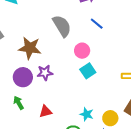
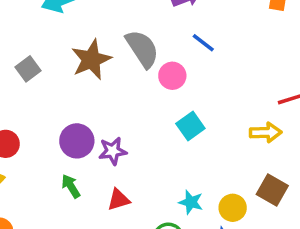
brown star: (30, 48) -> (91, 60), moved, turned -30
pink circle: (82, 51) -> (172, 76), moved
purple star: (45, 73) -> (113, 151), moved

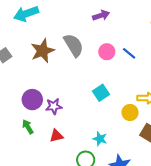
blue line: (203, 43) -> (129, 53), moved
pink circle: (172, 76) -> (107, 52), moved
yellow circle: (233, 208) -> (130, 113), moved

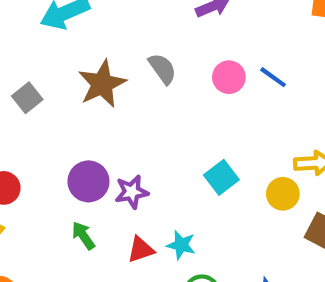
gray semicircle: (74, 45) -> (162, 69), size x0.7
cyan square: (101, 93) -> (221, 177), moved
cyan star: (100, 139) -> (181, 245), moved

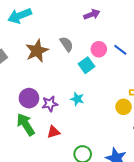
cyan square: (221, 177) -> (87, 65), moved
green arrow: (83, 236) -> (26, 124), size x1.6
cyan star: (181, 245) -> (77, 99), moved

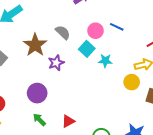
cyan star: (77, 99) -> (105, 61), moved
purple star: (50, 104) -> (56, 63), moved
green arrow: (26, 124) -> (39, 120), size x0.6

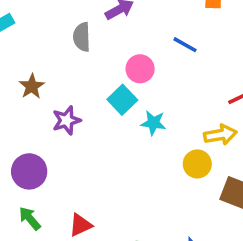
blue line: (117, 27) -> (185, 45), moved
gray semicircle: (63, 32) -> (82, 37), moved, turned -140
brown star: (35, 45) -> (32, 86), size x0.6

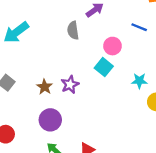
brown star: (32, 86) -> (45, 87), moved
cyan star: (153, 123) -> (139, 81), moved

